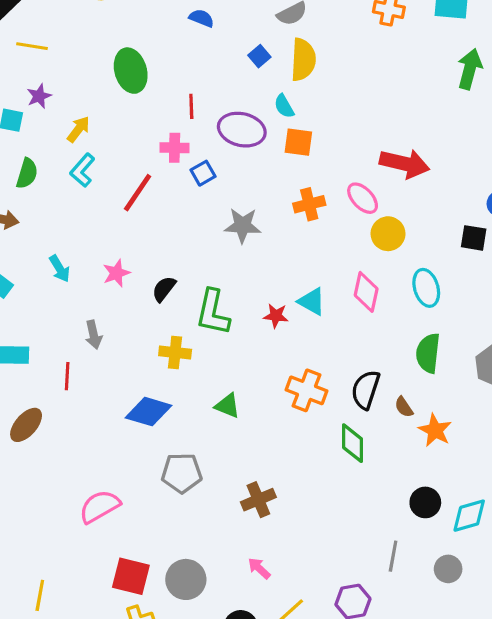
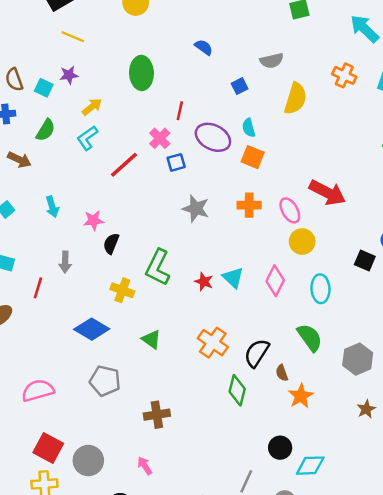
yellow semicircle: (303, 60) -> (295, 99), moved
pink cross: (175, 148) -> (160, 138), turned 30
black semicircle: (164, 289) -> (111, 244), moved, turned -30
green semicircle: (428, 353) -> (310, 337), turned 124

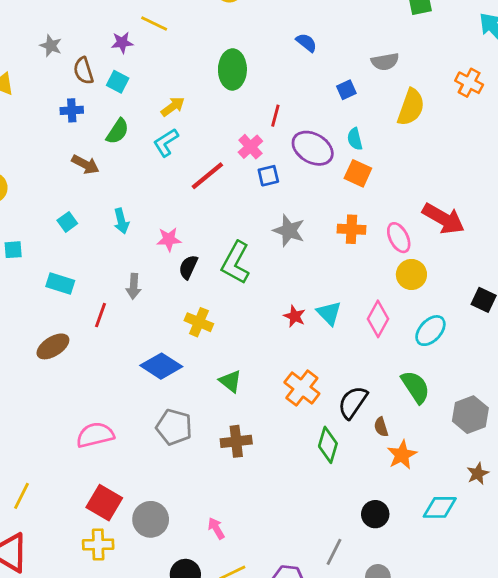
purple star: (69, 75) -> (122, 43), moved
green L-shape: (158, 267) -> (236, 263), moved
cyan ellipse: (320, 289) -> (430, 331), turned 44
brown cross: (157, 415) -> (236, 441), moved
cyan diamond: (310, 466) -> (440, 507), moved

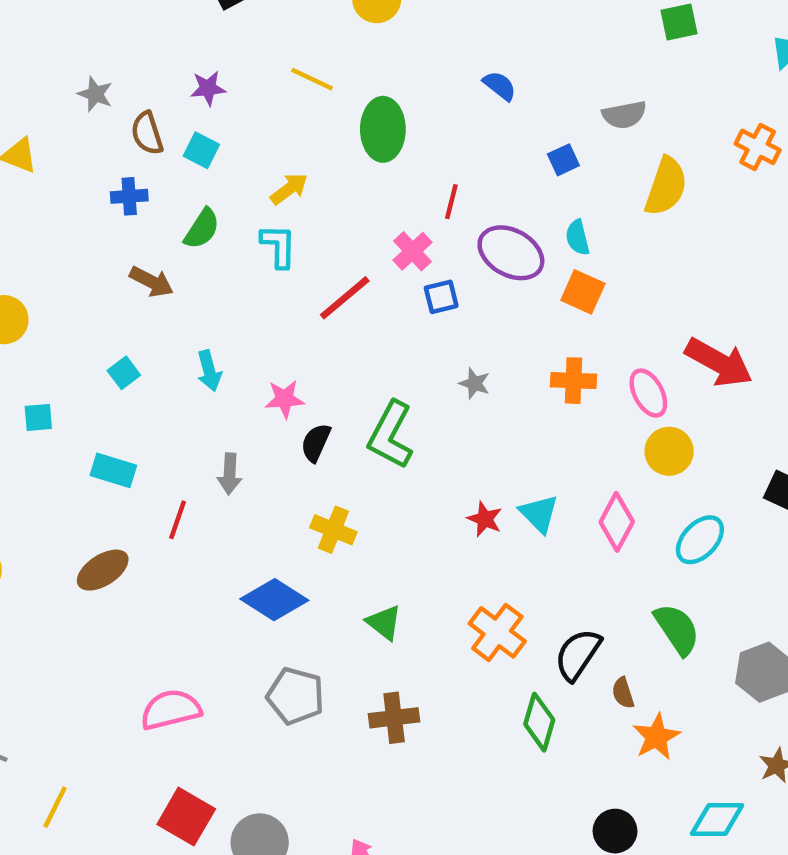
yellow line: (154, 24) -> (312, 79), moved
cyan L-shape: (166, 143) -> (279, 246), turned 124
gray star: (289, 231) -> (475, 383), size x0.6

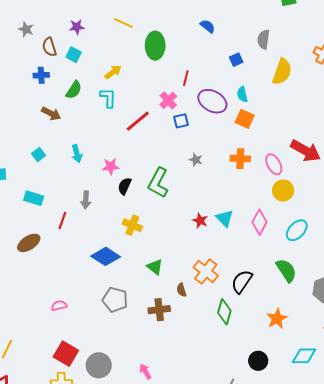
gray semicircle: (624, 115) -> (263, 39), turned 108
brown semicircle: (623, 693) -> (182, 290), moved
pink semicircle: (171, 710) -> (59, 306), size x0.6

